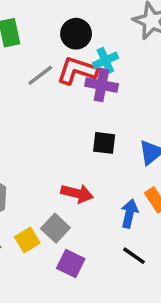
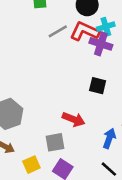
gray square: (55, 228) -> (55, 142), turned 30
yellow square: (27, 240) -> (31, 165), moved

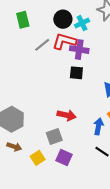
cyan cross: (106, 27) -> (82, 23), moved
black square: (98, 86) -> (76, 73), moved

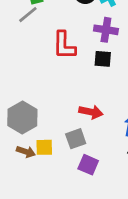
red L-shape: (64, 41) -> (64, 45), moved, turned -105
gray line: (42, 45) -> (28, 15), moved
yellow square: (38, 158) -> (44, 147), moved, turned 32

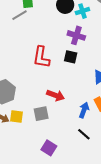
red L-shape: (64, 45) -> (41, 57), moved
purple square: (88, 165) -> (49, 148), moved

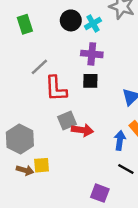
gray line: (19, 15) -> (39, 67), moved
gray square: (41, 114) -> (67, 120), moved
purple square: (49, 148) -> (100, 193), moved

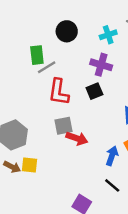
black circle: (71, 20) -> (67, 31), moved
green rectangle: (25, 24) -> (37, 55), moved
black square: (90, 81) -> (94, 91), turned -35

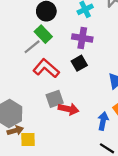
green rectangle: (37, 55) -> (43, 34), moved, turned -30
red L-shape: (59, 92) -> (46, 68), turned 130
brown arrow: (12, 167) -> (15, 131), moved, turned -35

